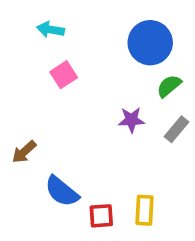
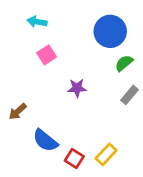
purple star: (131, 120) -> (77, 88), moved
yellow rectangle: (145, 210) -> (106, 154), turned 40
red square: (101, 216) -> (74, 158), turned 36

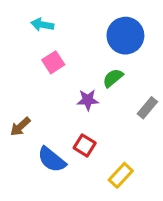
green semicircle: (124, 63) -> (113, 78), moved
red square: (74, 158) -> (85, 145), moved

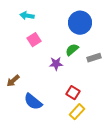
gray rectangle: (147, 108) -> (94, 58), moved, turned 32
red square: (85, 145) -> (73, 93), moved

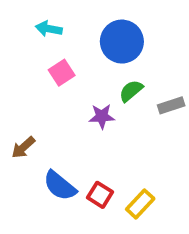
blue circle: (80, 23) -> (122, 42), moved
red square: (73, 93) -> (100, 195), moved

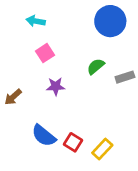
blue circle: (122, 42) -> (110, 21), moved
purple star: (102, 116) -> (56, 86), moved
brown arrow: (23, 147) -> (13, 97), moved

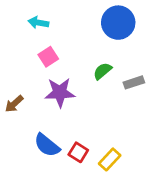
purple star: (56, 86) -> (60, 92), size x1.5

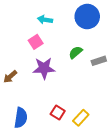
cyan arrow: (38, 23) -> (45, 20), moved
blue semicircle: (47, 145) -> (21, 118), moved, turned -120

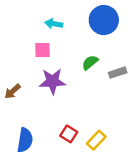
pink square: (36, 42) -> (42, 50), turned 32

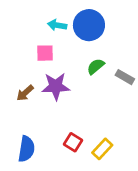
blue circle: (104, 20) -> (89, 25), moved
gray rectangle: (118, 73) -> (125, 77), turned 48
brown arrow: (12, 91) -> (25, 93), moved

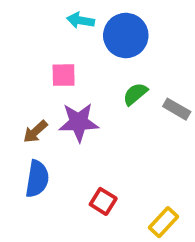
cyan arrow: (57, 25) -> (81, 20), moved
blue semicircle: (26, 149) -> (37, 179), moved
yellow rectangle: (102, 149) -> (163, 222), moved

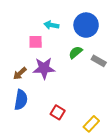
cyan arrow: (81, 20) -> (51, 25), moved
blue circle: (126, 36) -> (86, 25), moved

